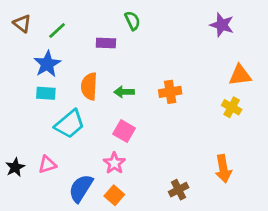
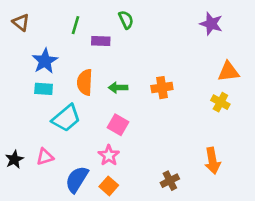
green line: (57, 30) -> (76, 25), moved, turned -30

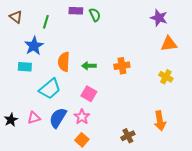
green line: (76, 25) -> (46, 22), moved
purple rectangle: (101, 41) -> (76, 11), moved
orange triangle: (228, 72) -> (169, 44), moved
cyan rectangle: (44, 89) -> (25, 67), moved
blue semicircle: (77, 179) -> (58, 118), moved

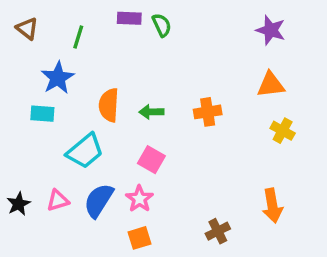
orange triangle: (169, 44) -> (271, 85), moved
orange square: (82, 140) -> (139, 238), turned 32

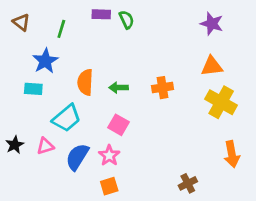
yellow cross: (283, 131) -> (221, 102), size x1.6
pink triangle: (58, 200) -> (45, 146), moved
black star: (19, 204) -> (15, 145), moved
orange arrow: (272, 206) -> (232, 154), moved
brown cross: (218, 231) -> (188, 183), moved

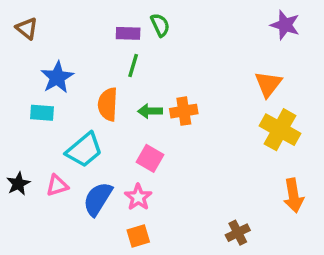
purple rectangle: (101, 14) -> (128, 33), moved
purple star: (212, 24) -> (285, 25), moved
green line: (61, 29) -> (133, 65), moved
orange triangle: (212, 66) -> (268, 84), turned -45
orange cross: (162, 88) -> (184, 111), moved

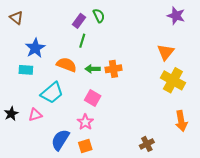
purple rectangle: (128, 33) -> (79, 21), turned -56
orange semicircle: (108, 104) -> (67, 65), turned 108
blue semicircle: (98, 199) -> (60, 140), moved

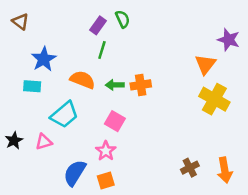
purple star: (176, 16) -> (229, 40), moved
orange arrow: (181, 121) -> (225, 170), moved
brown cross: (147, 144) -> (190, 168), moved

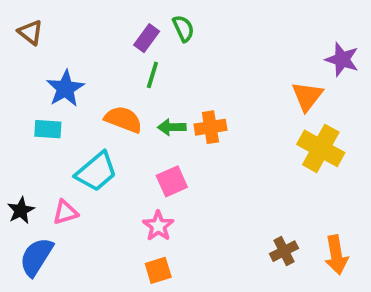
pink square: (115, 121) -> (172, 181), turned 36
blue semicircle: (75, 173) -> (36, 257), moved

